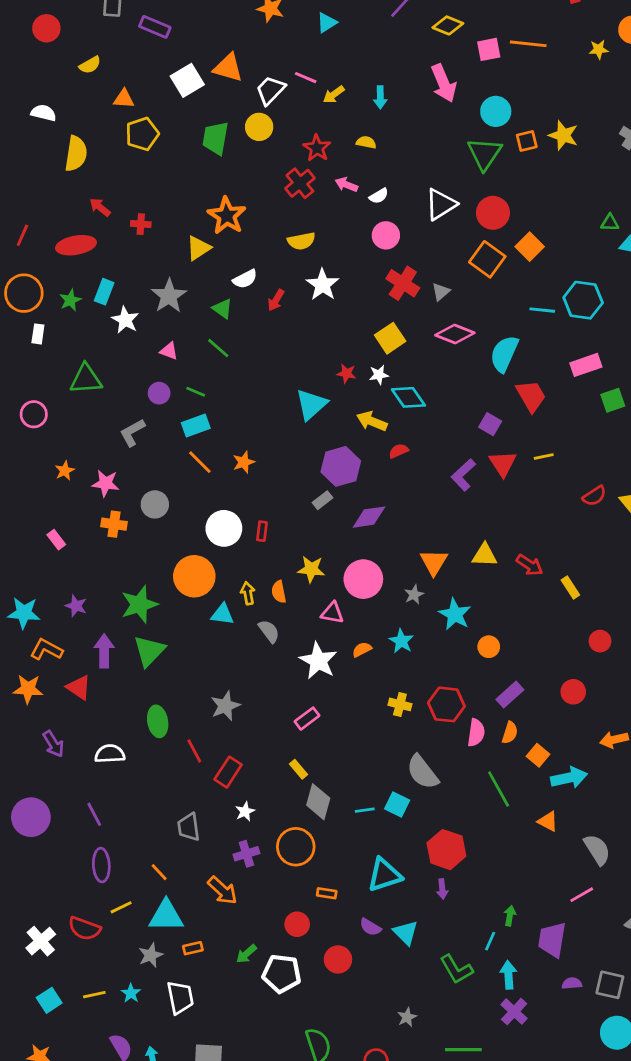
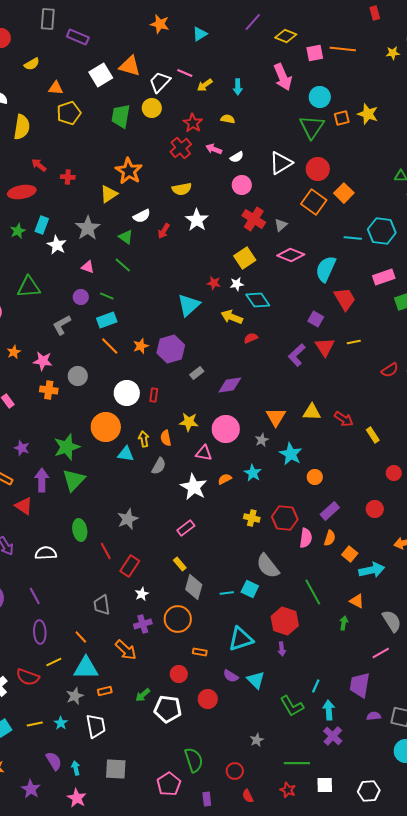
purple hexagon: (341, 466) -> (171, 349), moved
gray semicircle: (269, 631) -> (159, 466), turned 66
green line: (499, 789) -> (313, 592), moved
green arrow: (510, 916) -> (344, 623), moved

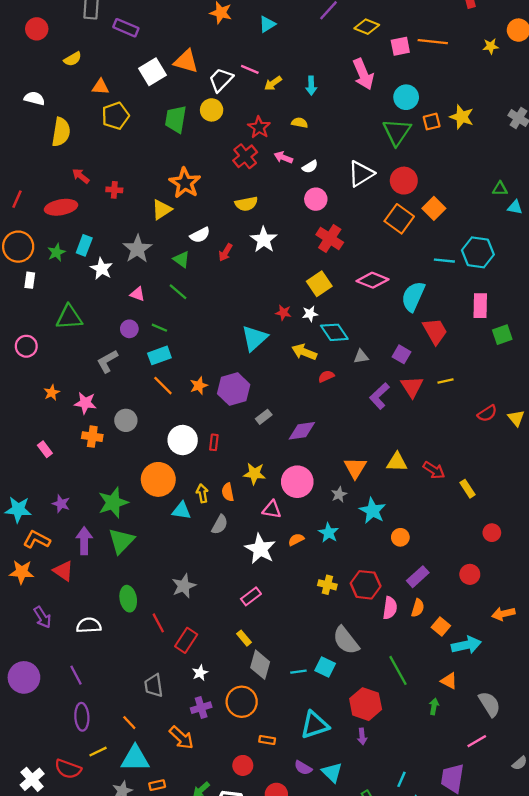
gray triangle: (281, 225) -> (361, 357), moved, turned 32
pink rectangle: (384, 277) -> (480, 306), turned -70

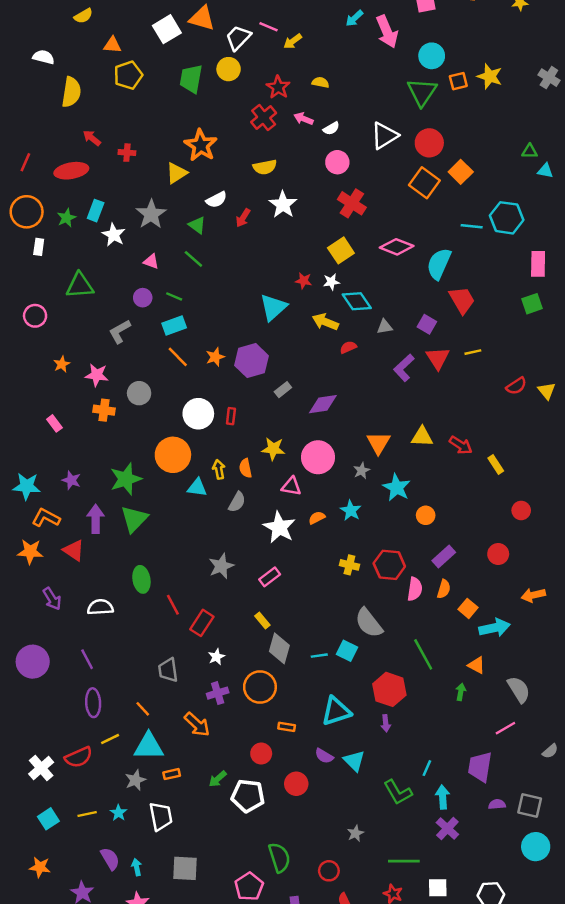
cyan arrow: (311, 86) -> (354, 18), moved, turned 48
pink rectangle: (480, 306) -> (538, 264), moved
gray star: (184, 586) -> (221, 566), moved
red semicircle: (68, 769) -> (79, 757), turned -44

